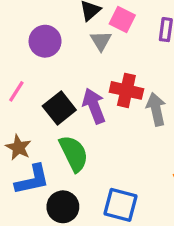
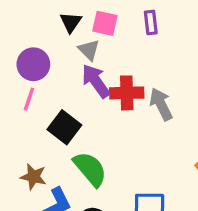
pink line: (16, 91) -> (29, 99), moved
purple arrow: (94, 106) -> (96, 81), moved

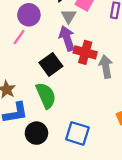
black square: (64, 127) -> (51, 64), moved

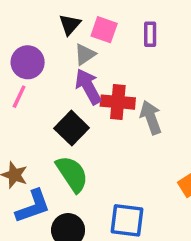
gray triangle: (69, 16) -> (85, 54), turned 35

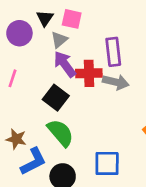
purple rectangle: (150, 34) -> (113, 52), moved, size x1.5
purple circle: (28, 62) -> (19, 33), moved
gray arrow: (151, 117) -> (116, 82), turned 130

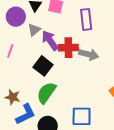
gray triangle: (59, 40) -> (34, 30), moved
purple rectangle: (113, 52) -> (86, 19), moved
green semicircle: (60, 133) -> (46, 93), turned -105

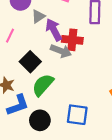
gray arrow: (89, 54) -> (61, 51), moved
black square: (43, 66) -> (30, 62), moved

